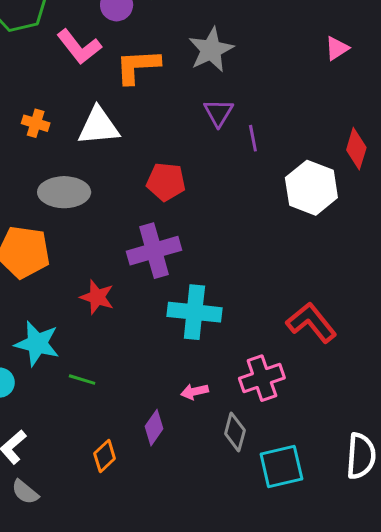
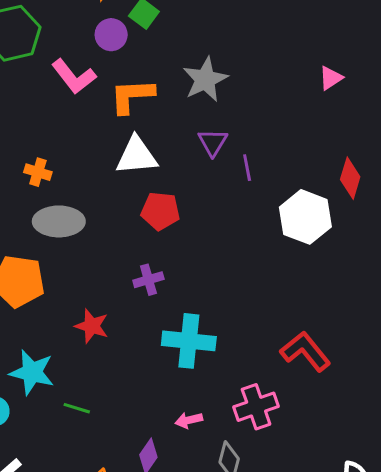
orange cross: (36, 123) -> (38, 172), moved
white triangle: (99, 126) -> (136, 156), moved
purple cross: (154, 251) -> (148, 280), size x0.6

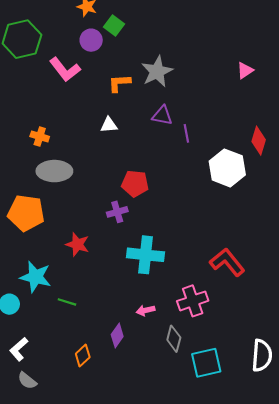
orange L-shape: (132, 96) -> (119, 83), moved, size x0.7
purple triangle: (213, 142) -> (162, 116), turned -50
white triangle: (136, 156) -> (109, 125), size x0.6
red pentagon: (160, 211) -> (135, 184), moved

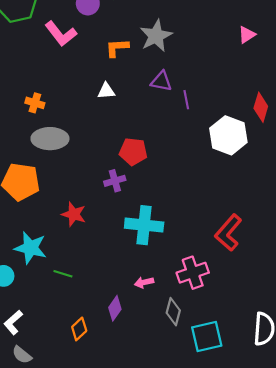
red L-shape: (227, 262) -> (228, 233), turned -100

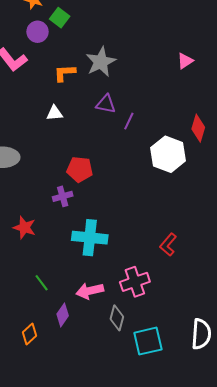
purple line: (186, 100) -> (129, 121), turned 36
red L-shape: (228, 233) -> (168, 245), size x0.7
green line: (63, 274) -> (42, 283), moved, turned 36
pink arrow: (144, 282) -> (90, 291), size x1.5

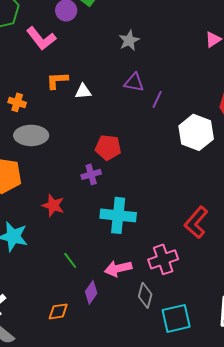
gray star: (101, 62) -> (129, 40), size x0.7
orange L-shape: (65, 73) -> (57, 80), moved
red L-shape: (168, 245) -> (196, 222), size x1.4
orange diamond: (29, 334) -> (58, 311), turned 35

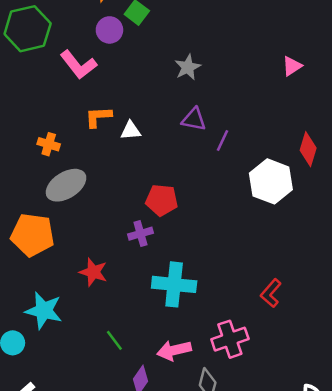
gray ellipse: (31, 135) -> (66, 185), turned -32
red L-shape: (196, 222) -> (271, 293), size x0.7

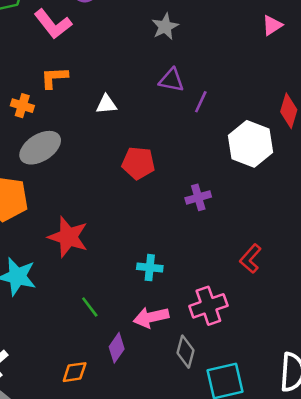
orange L-shape: (98, 117) -> (54, 78), moved
white triangle: (131, 131) -> (106, 104), moved
purple cross: (141, 234) -> (198, 197), moved
red star: (93, 272) -> (68, 237), size x1.4
cyan cross: (174, 284) -> (150, 268), moved, size x0.6

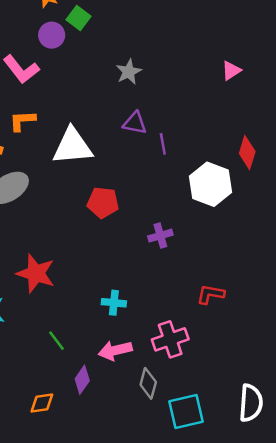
purple line: (201, 102) -> (163, 144), turned -35
white triangle: (106, 104) -> (72, 146), size x2.0
red L-shape: (250, 259) -> (211, 294), turned 60

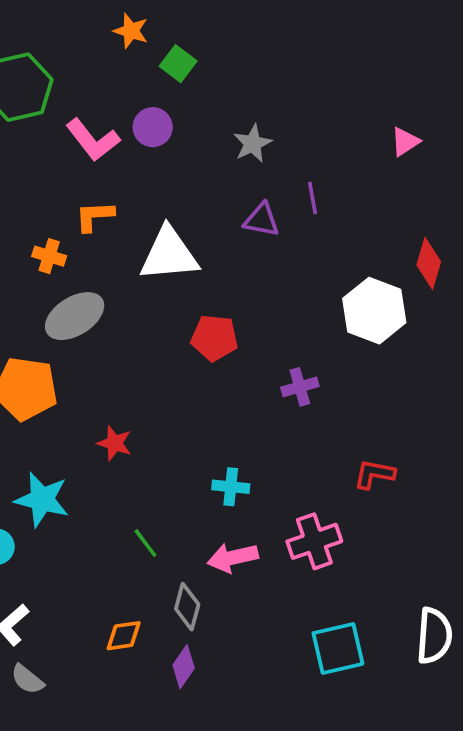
purple circle: (52, 35) -> (153, 127), moved
purple line: (163, 144) -> (313, 198), moved
red star: (36, 273) -> (115, 443), size x0.6
purple diamond: (82, 380) -> (184, 667), moved
gray diamond: (148, 383) -> (187, 607), moved

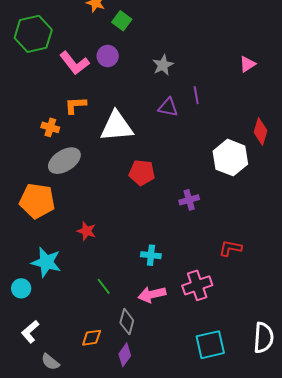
gray semicircle: (27, 679) -> (50, 362), moved

